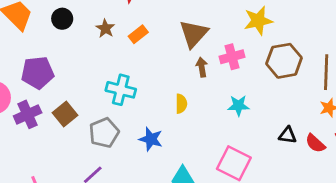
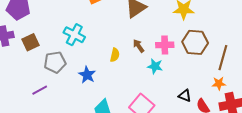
pink cross: (232, 57) -> (165, 45), moved
brown arrow: (202, 67) -> (139, 46), moved, turned -40

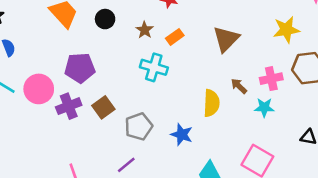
cyan cross: (74, 35) -> (154, 67), moved
yellow semicircle: (115, 55) -> (211, 103), size x1.5

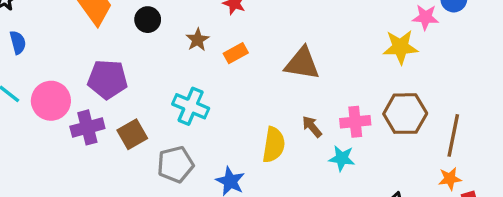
yellow star: (286, 30) -> (400, 47), moved
brown triangle: (226, 39) -> (302, 63), turned 48
cyan cross: (154, 67) -> (191, 106), moved

